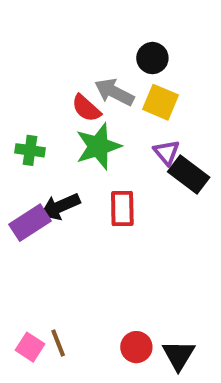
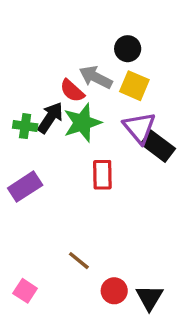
purple triangle: (167, 152) -> (139, 128), size x1.5
black arrow: (60, 207) -> (50, 118), moved, turned 148
brown line: (58, 343) -> (79, 261), moved, turned -30

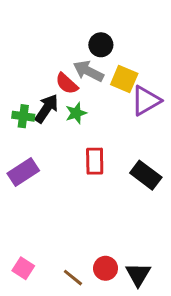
black circle: (128, 49) -> (101, 45), moved
green star: (82, 123) -> (76, 113), size x0.6
purple triangle: (139, 128) -> (146, 101), moved, turned 40
black rectangle: (158, 146) -> (146, 175), moved
brown line: (79, 261) -> (73, 278), moved

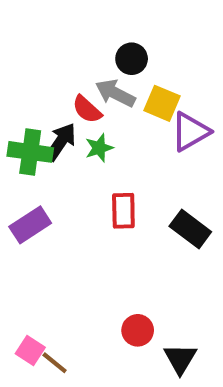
green cross: (23, 116) -> (30, 152), size x1.5
red circle: (106, 268) -> (138, 330), moved
brown line: (73, 278) -> (55, 363), moved

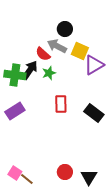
red circle: (138, 330) -> (65, 172), moved

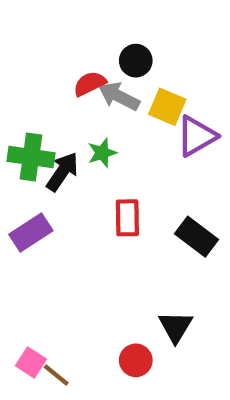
red semicircle: (43, 54) -> (90, 84), moved, turned 112
black arrow: (30, 70) -> (62, 172), moved
black triangle: (89, 177) -> (176, 327), moved

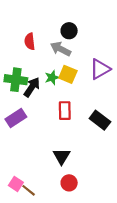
red semicircle: (90, 84) -> (30, 41), moved, turned -70
yellow square: (167, 107) -> (68, 74), moved
black triangle: (176, 327) -> (62, 156), moved

